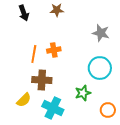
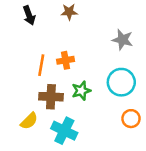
green star: (83, 93) -> (81, 91), moved
orange circle: (108, 110) -> (131, 119), moved

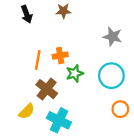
green star: (81, 91) -> (75, 73), moved
brown cross: (51, 97) -> (47, 89), turned 35

